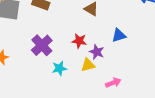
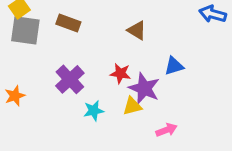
purple star: (97, 52) -> (144, 88), size x1.5

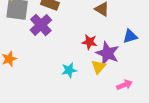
purple cross: (70, 79) -> (41, 25), moved
yellow triangle: (132, 106) -> (99, 67), turned -35

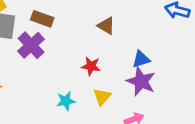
purple star: (108, 53) -> (141, 81), moved

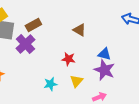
brown rectangle: (42, 19) -> (33, 25), turned -49
blue triangle: (141, 59) -> (104, 54), turned 32

